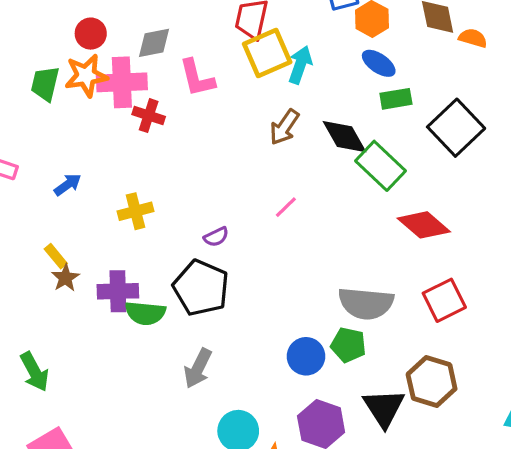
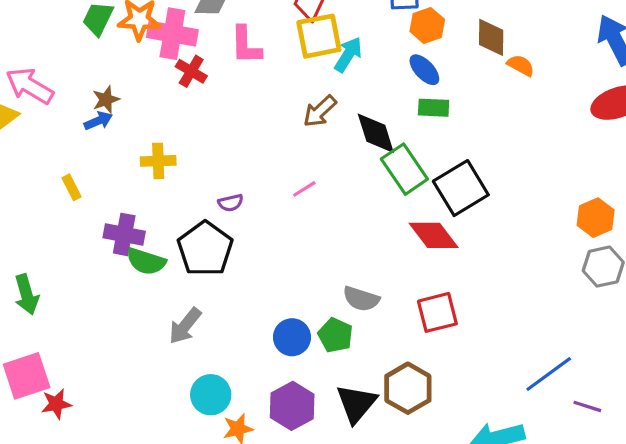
black square: (456, 128) -> (461, 188), moved
brown star: (65, 278) -> (106, 100), moved
gray semicircle: (366, 303) -> (361, 299), size x0.7

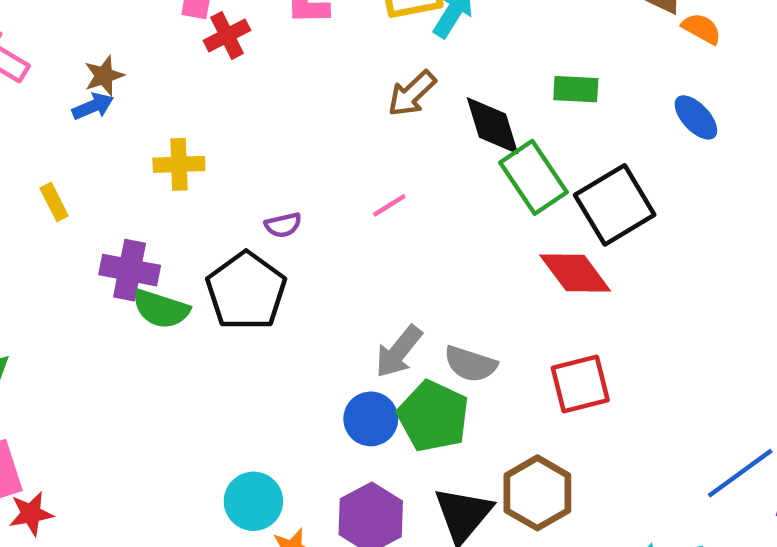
blue ellipse: (424, 70) -> (696, 117), moved
red cross: (191, 71) -> (227, 35), turned 32
gray arrow: (185, 326) -> (399, 352), moved
green pentagon: (335, 335) -> (433, 416), size x1.4

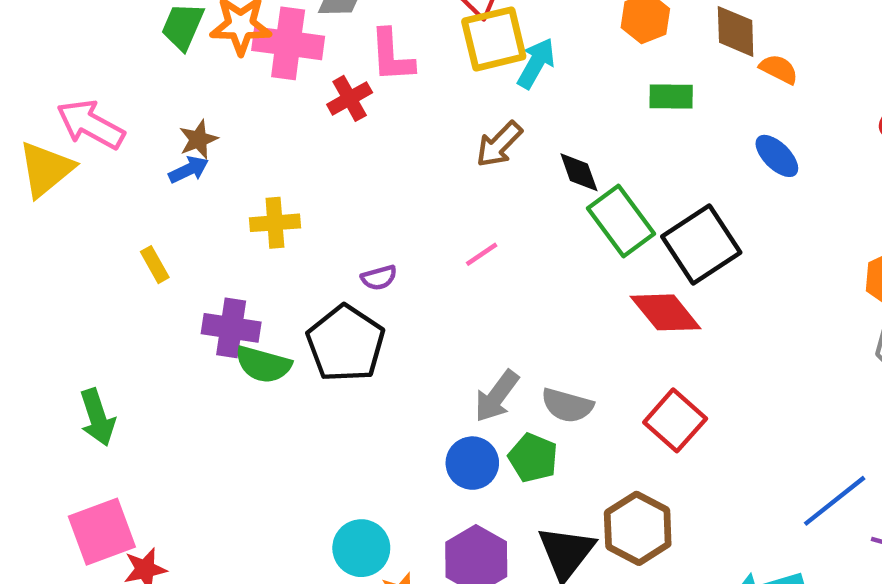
red cross: (227, 35) -> (350, 98), moved
green rectangle: (576, 89) -> (671, 97), moved
black diamond: (492, 126) -> (579, 172), size x0.7
red square: (580, 384) -> (675, 420), turned -32
green pentagon: (433, 416) -> (533, 458), size x0.7

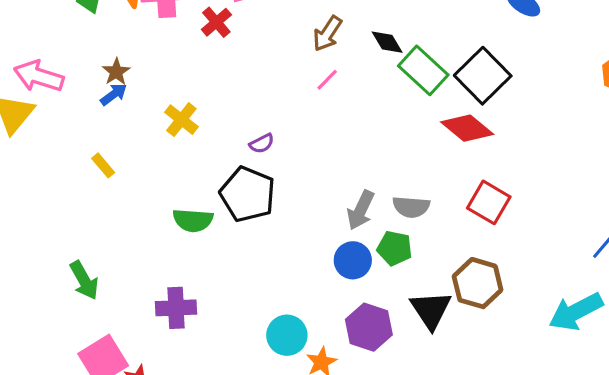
yellow cross: (275, 223) -> (181, 120), turned -36
pink line: (482, 254) -> (327, 80), moved
purple cross: (231, 328) -> (176, 308), moved

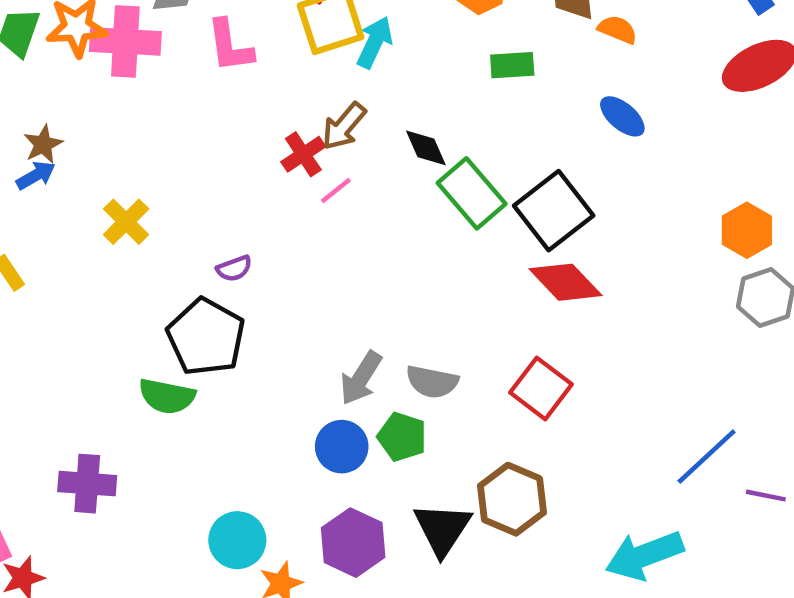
red cross: (216, 22) -> (303, 154), moved
red diamond: (467, 128) -> (565, 282), moved
green semicircle: (193, 220) -> (167, 396), moved

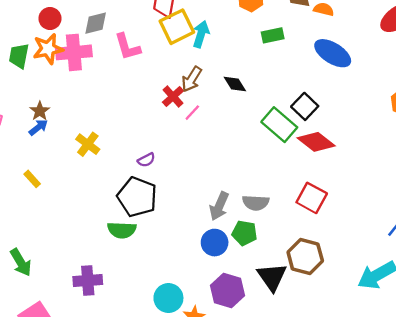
blue ellipse: (622, 116) -> (333, 53), size x1.5
green rectangle: (472, 193) -> (279, 125), moved
black square: (554, 211) -> (305, 106), size x0.7

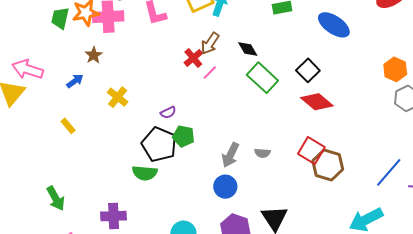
brown star: (40, 111) -> (94, 55), moved
green rectangle: (279, 125) -> (262, 78), moved
gray semicircle: (256, 203) -> (262, 153), size x0.7
green pentagon: (245, 233) -> (183, 136), moved
brown hexagon: (305, 256) -> (328, 165), moved

